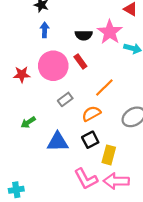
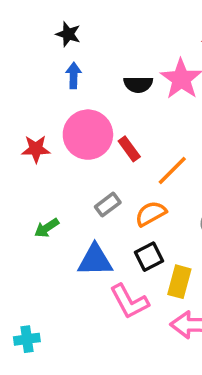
red rectangle: (80, 61) -> (129, 149), moved
gray rectangle: (65, 99) -> (108, 205), moved
pink L-shape: (86, 179) -> (129, 301), moved

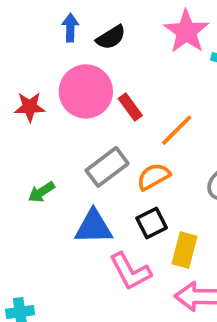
black semicircle: (138, 84) -> (111, 37), moved, turned -32
gray rectangle: (108, 205) -> (107, 167), size x1.5

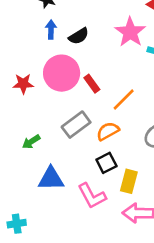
blue triangle: (94, 227) -> (51, 179), moved

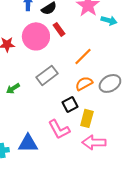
red rectangle: (92, 84) -> (59, 29), moved
orange semicircle: (108, 131) -> (84, 83), moved
blue triangle: (51, 179) -> (28, 143), moved

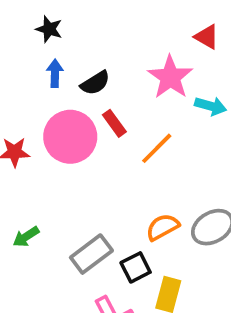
orange line: (83, 56) -> (157, 148), moved
gray rectangle: (47, 75) -> (91, 254), moved

